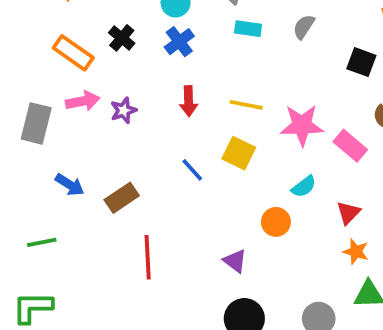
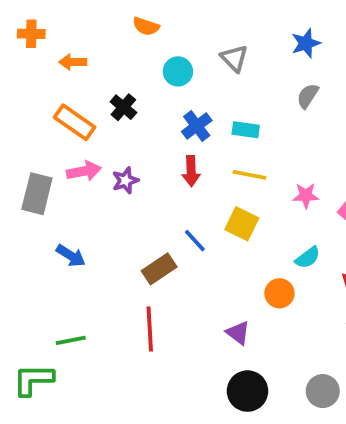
cyan rectangle: (248, 29) -> (246, 130), moved
blue cross: (179, 42) -> (197, 126), moved
pink star: (302, 125) -> (306, 196), size x0.6
brown rectangle: (122, 198) -> (159, 269), moved
green line: (42, 242) -> (71, 340), moved

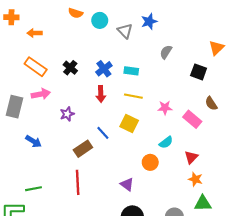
blue star: (306, 43) -> (149, 21), moved
cyan circle: (178, 71) -> (100, 20), moved
black cross: (123, 107) -> (70, 68), moved
purple star: (125, 180) -> (67, 114), moved

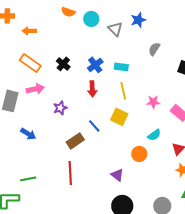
yellow line: (133, 96) -> (123, 91), turned 66

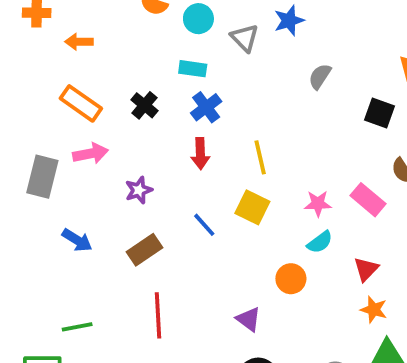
cyan rectangle: (121, 67) -> (193, 69), moved
pink star: (153, 102) -> (318, 204), moved
brown rectangle: (75, 141) -> (144, 250), moved

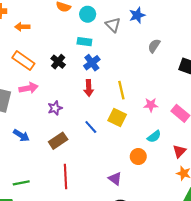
pink star: (318, 204) -> (151, 105), moved

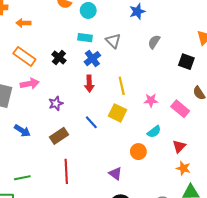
gray triangle: (113, 25) -> (113, 41), moved

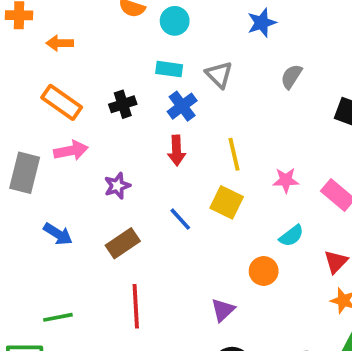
black cross: (59, 57) -> (123, 104), turned 32
purple triangle: (115, 174) -> (223, 310), turned 40

